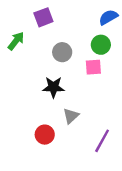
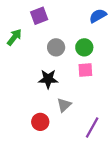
green circle: (101, 45) -> (84, 47), moved
pink square: (93, 67) -> (85, 70), moved

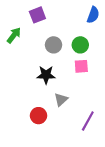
blue semicircle: (98, 16) -> (93, 15), turned 140

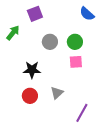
blue semicircle: (93, 15) -> (87, 14), turned 112
black star: (46, 75) -> (32, 70), moved
red circle: (39, 116) -> (30, 96), moved

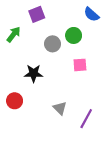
green circle: (75, 42) -> (74, 35), moved
gray triangle: (57, 93) -> (60, 108), moved, turned -32
red circle: (30, 96) -> (15, 101), moved

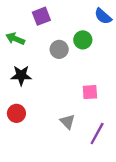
green arrow: (13, 34) -> (15, 39), turned -105
pink square: (80, 65) -> (90, 92), moved
black star: (34, 73) -> (21, 75), moved

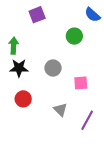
green arrow: (15, 39) -> (14, 46), moved, turned 70
gray circle: (59, 49) -> (53, 68), moved
red circle: (16, 113) -> (23, 99), moved

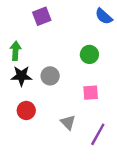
green circle: (74, 36) -> (89, 54), moved
gray circle: (53, 68) -> (50, 76), moved

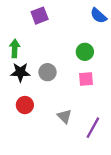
pink square: (91, 93) -> (86, 79), moved

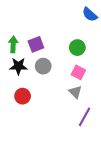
purple square: (40, 16) -> (36, 44), moved
pink square: (86, 79) -> (78, 72), turned 32
gray triangle: (64, 116) -> (75, 92), moved

